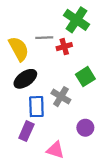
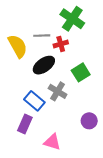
black ellipse: (25, 79) -> (44, 65), moved
blue rectangle: (36, 107) -> (34, 101), turned -48
purple circle: (85, 128) -> (89, 121), moved

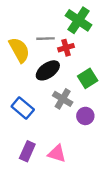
blue rectangle: (34, 101) -> (23, 108), moved
purple circle: (89, 121) -> (85, 116), moved
purple rectangle: (25, 124) -> (27, 151), moved

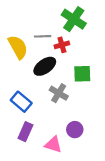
green square: (88, 78) -> (82, 74), turned 30
purple circle: (85, 116) -> (75, 130), moved
purple rectangle: (27, 151) -> (25, 132), moved

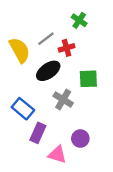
green cross: (74, 19) -> (79, 20), size x0.6
gray line: (43, 36) -> (46, 39), turned -35
purple rectangle: (25, 132) -> (38, 133), moved

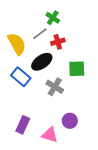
green cross: (79, 20) -> (53, 18), moved
blue rectangle: (23, 109) -> (21, 77), moved
purple rectangle: (38, 133) -> (23, 125), moved

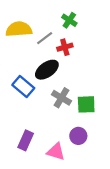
green cross: (53, 18) -> (69, 20), moved
yellow semicircle: (17, 44) -> (19, 29), moved, turned -65
green square: (77, 69) -> (86, 104), moved

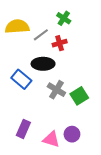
black ellipse: (47, 70) -> (43, 64), turned 35
green square: (86, 104) -> (79, 96), turned -30
purple circle: (78, 136) -> (72, 134), moved

